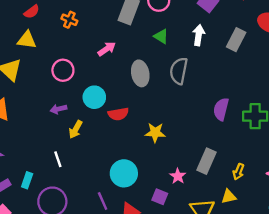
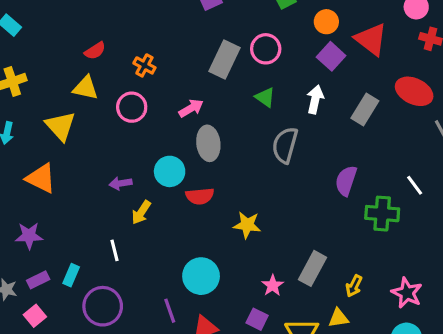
pink circle: (63, 70) -> (132, 107), moved
gray ellipse: (140, 73) -> (208, 143), moved
purple semicircle: (221, 109) -> (346, 181), moved
purple square: (160, 197) -> (257, 319), moved

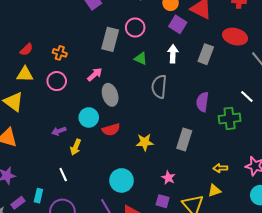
gray rectangle: (312, 268) -> (184, 139), moved
yellow arrow: (354, 286) -> (220, 168), turned 72

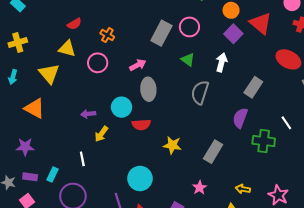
gray rectangle: (206, 54) -> (253, 87), moved
pink star: (168, 178) -> (200, 188), moved
purple rectangle: (18, 203) -> (30, 177), turned 32

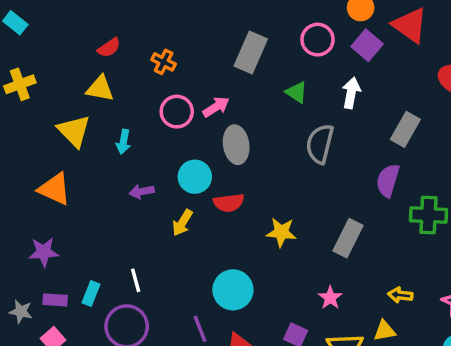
pink circle: (189, 27) -> (318, 40), moved
pink circle: (98, 63) -> (177, 112), moved
cyan arrow: (13, 77) -> (123, 142), moved
yellow arrow: (101, 134) -> (182, 223), moved
white line: (82, 159) -> (136, 280), moved

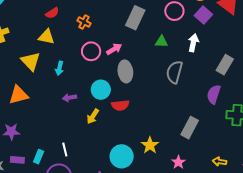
green triangle: (296, 92) -> (161, 42), turned -32
orange triangle: (55, 189) -> (19, 95), turned -40
yellow star: (281, 232) -> (150, 145), moved, turned 30

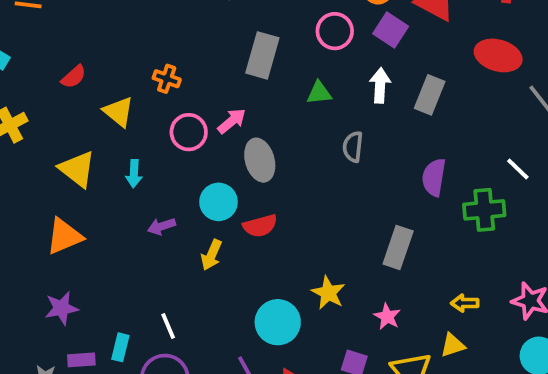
red semicircle: (52, 13) -> (74, 77), moved
yellow triangle: (46, 37) -> (119, 112), moved, turned 36
gray rectangle: (225, 65) -> (430, 95), moved
gray semicircle: (174, 72) -> (353, 147), size x0.7

